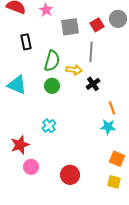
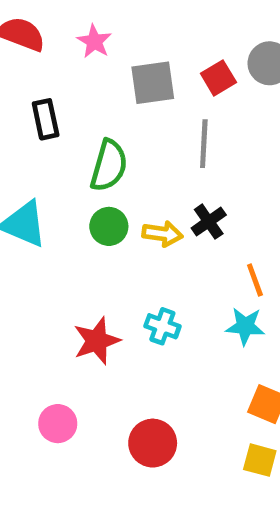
yellow arrow: (74, 70) -> (162, 234), moved
cyan cross: (49, 126) -> (162, 326), moved, turned -32
red star: (20, 145) -> (97, 341), moved

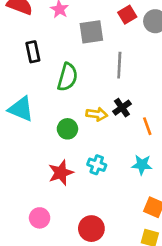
red square: (218, 78) -> (127, 15), moved
green circle: (109, 226) -> (67, 129), moved
orange line: (255, 280) -> (147, 126), moved

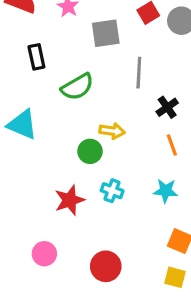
green semicircle: (67, 77) -> (77, 87), turned 44
black cross: (122, 108) -> (167, 107), moved
green circle: (67, 129) -> (90, 151), moved

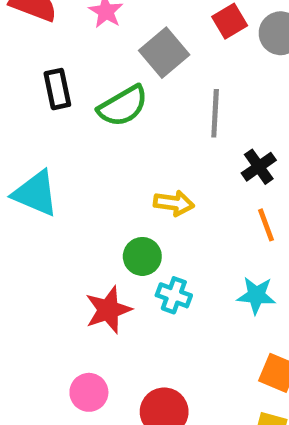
gray square: (106, 33) -> (164, 53), turned -32
green semicircle: (77, 87) -> (123, 106), moved
green circle: (90, 151) -> (142, 256), moved
pink circle: (44, 254) -> (89, 392), moved

